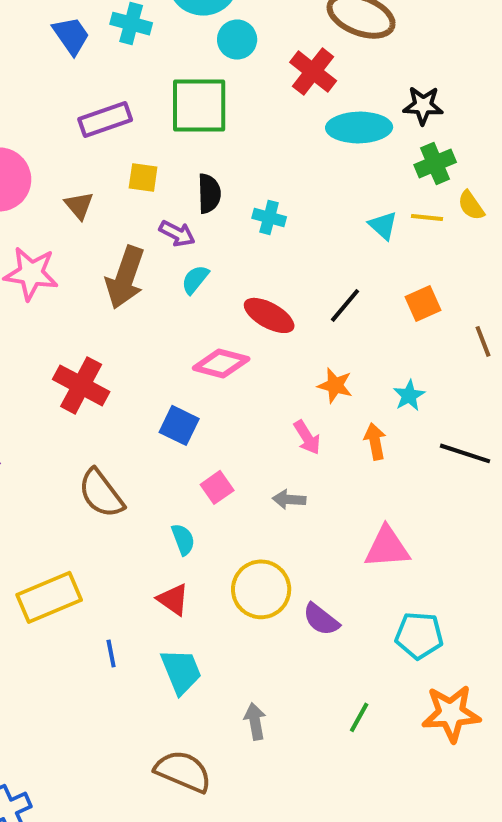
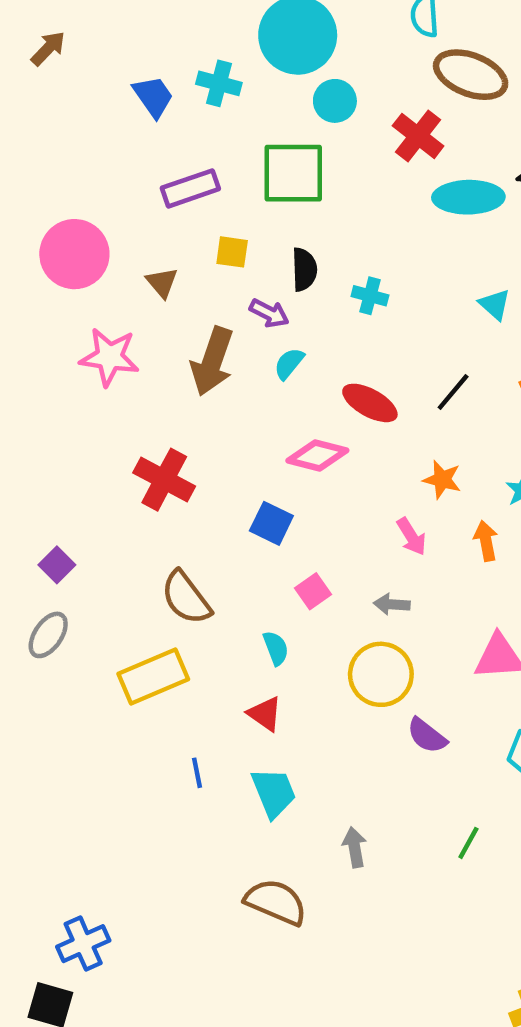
yellow circle: (261, 589) -> (381, 674), moved
yellow rectangle: (49, 597) -> (153, 677), moved

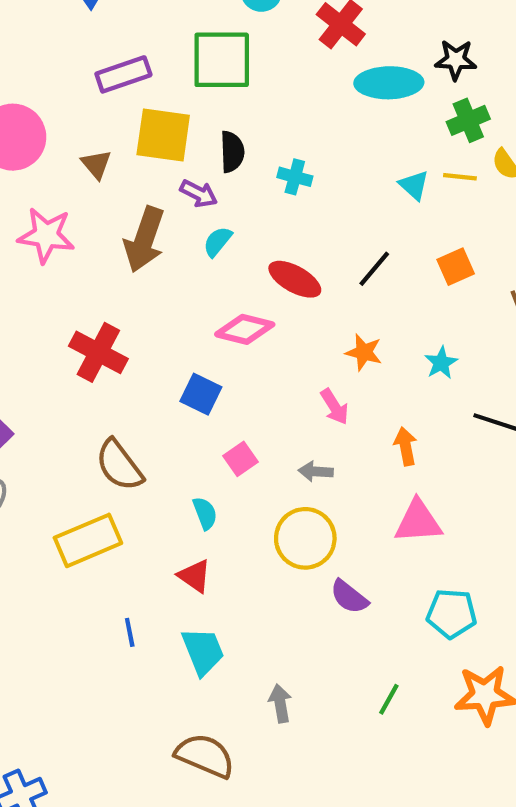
yellow square: (232, 252) -> (163, 135), size x1.8
orange arrow: (486, 541) -> (406, 446), moved

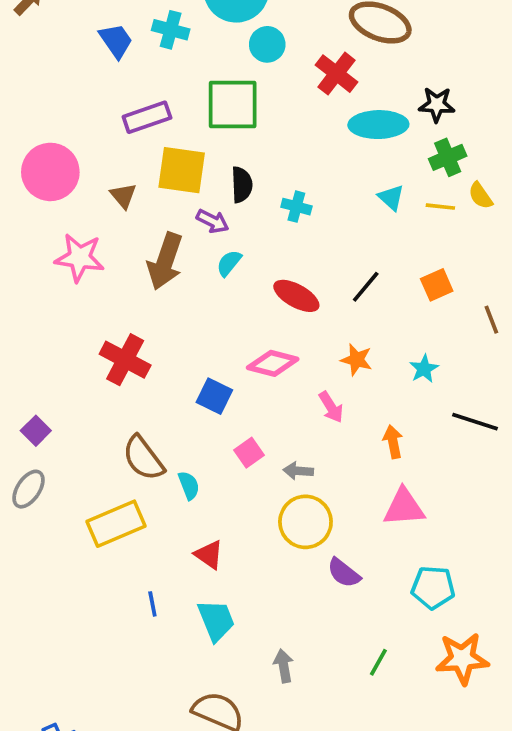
cyan triangle: (414, 185) -> (391, 197), moved
pink diamond: (245, 329) -> (273, 363), moved
gray arrow: (316, 471) -> (298, 471), moved
cyan semicircle: (205, 513) -> (189, 485), moved

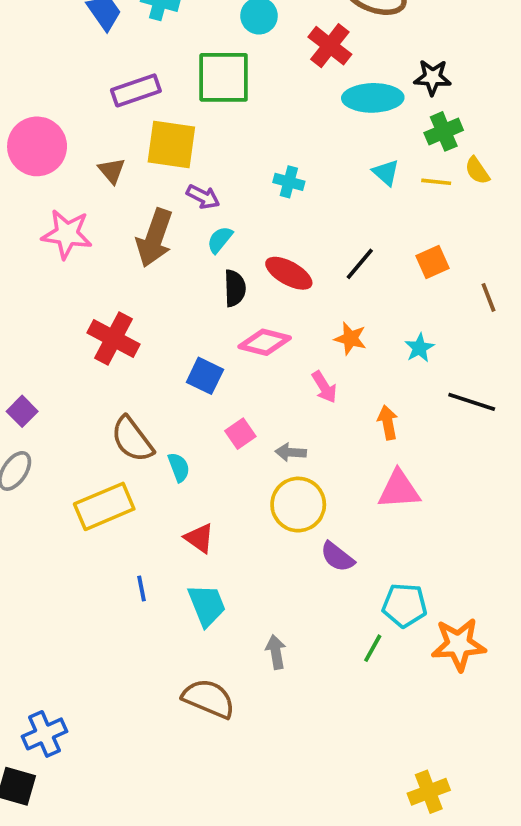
black semicircle: (242, 185) -> (235, 288), moved
cyan pentagon: (433, 587) -> (405, 605), moved

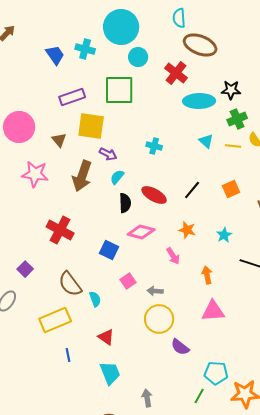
purple square: (22, 411) -> (25, 269), moved
blue line: (141, 588) -> (68, 355), moved

